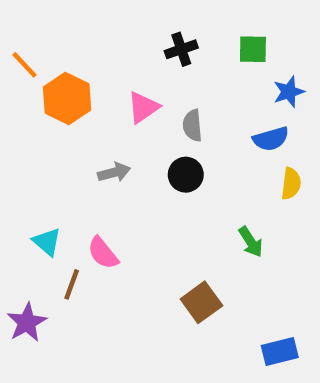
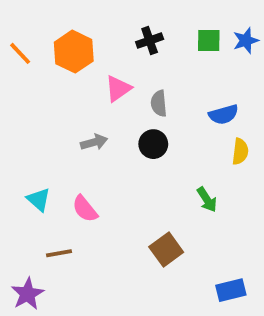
blue star: (289, 92) -> (246, 41), moved
orange hexagon: (67, 99) -> (74, 52), moved
brown line: (72, 284) -> (59, 253), moved, turned 60
purple star: (27, 322) -> (28, 294), moved

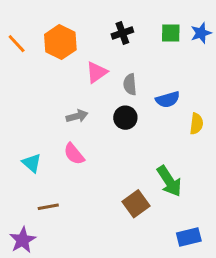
blue semicircle: (224, 114) -> (168, 99), moved
green arrow: (207, 200) -> (169, 181), moved, size x1.5
pink semicircle: (85, 209) -> (74, 154), moved

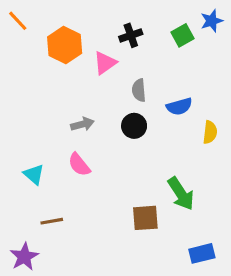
green square: (171, 33) -> (183, 35), turned -30
blue star: (201, 33) -> (212, 21), moved
orange line: (17, 44) -> (18, 21), moved
pink triangle: (97, 72) -> (105, 63), moved
brown square: (136, 204) -> (145, 218), turned 32

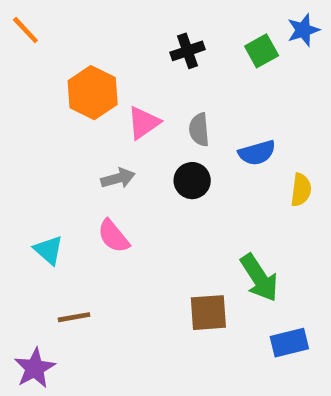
orange hexagon: (65, 45) -> (93, 93), moved
pink triangle: (105, 63) -> (144, 123), moved
blue rectangle: (202, 253) -> (289, 343), moved

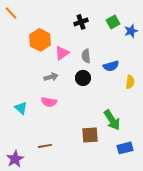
blue star: (303, 30) -> (131, 31), moved
pink semicircle: (113, 236) -> (49, 102), turned -42
brown line: (74, 317) -> (45, 146), moved

